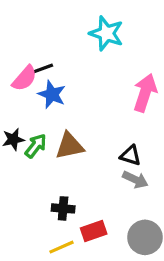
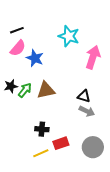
cyan star: (106, 33) -> (69, 36), moved
black line: (42, 69) -> (17, 30), moved

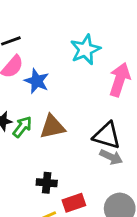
cyan star: (69, 36) -> (85, 50), turned 30
black triangle: (84, 96) -> (107, 135), size x1.5

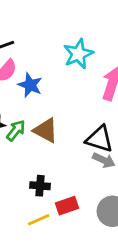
brown triangle: (52, 127) -> (46, 130), turned 40

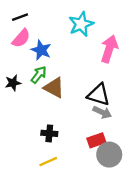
green arrow: (16, 130) -> (39, 75), moved
red rectangle: (67, 206) -> (96, 140), moved

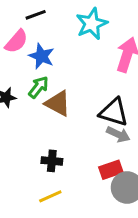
black line: (20, 17) -> (36, 15), moved

